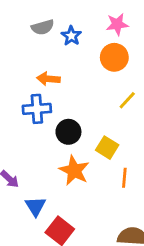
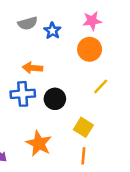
black circle: (68, 132) -> (55, 99), moved
orange star: (74, 170) -> (39, 143), moved
orange line: (124, 178) -> (83, 156), moved

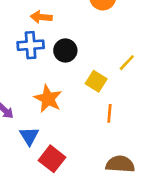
yellow line: (101, 86) -> (127, 63), moved
orange line: (83, 156) -> (109, 113), moved

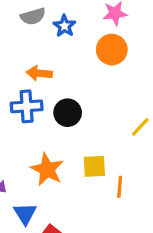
yellow square: (96, 81) -> (94, 166), moved, turned -35

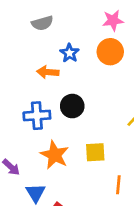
blue star: (64, 26) -> (70, 53), moved
blue cross: (27, 106) -> (37, 116), moved
orange line: (120, 187) -> (118, 185), moved

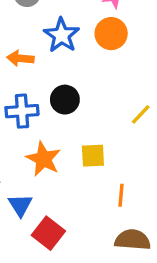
blue star: (70, 53) -> (62, 35), size x1.5
orange arrow: (48, 72) -> (20, 58), moved

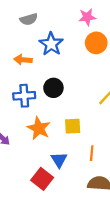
orange circle: (111, 34) -> (96, 43), moved
blue triangle: (20, 205) -> (59, 160), moved

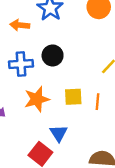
orange star: (39, 128) -> (37, 99), turned 30
orange line: (92, 153) -> (97, 102), moved

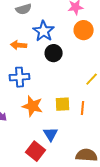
black circle: (53, 55) -> (54, 53), moved
orange star: (37, 99) -> (33, 106), turned 30

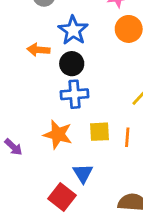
black circle: (54, 53) -> (72, 64), moved
blue cross: (20, 77) -> (75, 94), moved

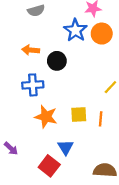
blue star: (73, 30) -> (75, 30), moved
blue cross: (75, 94) -> (33, 85), moved
purple arrow: (13, 147) -> (11, 148), moved

